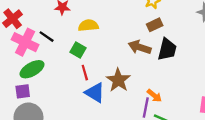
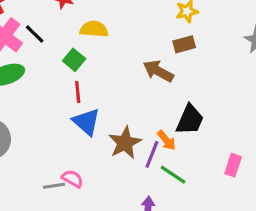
black trapezoid: (167, 49) -> (190, 120), moved
brown star: (118, 80) -> (125, 143), moved

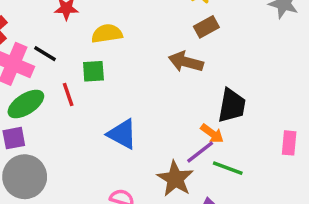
green square: (74, 60) -> (93, 71), turned -30
red line: (78, 92) -> (68, 95), moved
brown star: (125, 143) -> (175, 179), moved
purple line: (152, 154) -> (200, 152), turned 44

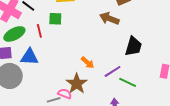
orange arrow: (212, 133) -> (88, 63), moved
blue triangle: (122, 134) -> (30, 57), moved, turned -30
brown star: (175, 179) -> (77, 84), moved

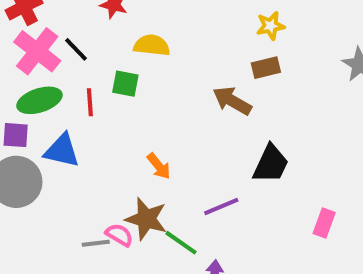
orange arrow: (88, 63) -> (159, 166), moved
green line: (128, 82) -> (181, 243), moved
brown star: (77, 84) -> (146, 219), turned -30

